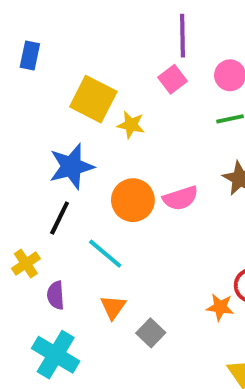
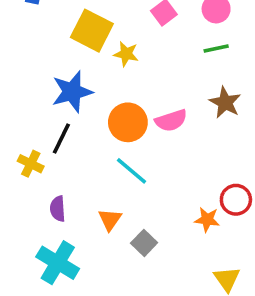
cyan line: (105, 254) -> (131, 171), moved
yellow cross: (26, 264) -> (31, 164), moved, turned -30

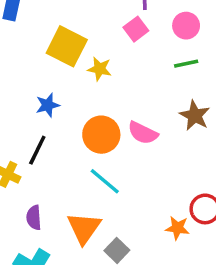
blue star: (72, 92) -> (48, 105), size x0.6
pink semicircle: (171, 121) -> (143, 133), turned 44
orange triangle: (110, 220) -> (84, 228), size x1.5

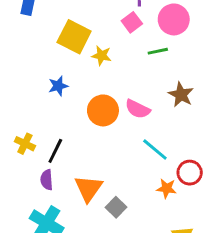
pink circle: (186, 26) -> (174, 19), size x1.4
green line: (186, 64) -> (158, 51), moved
black line: (37, 150) -> (55, 151), moved
cyan line: (105, 181) -> (155, 149), moved

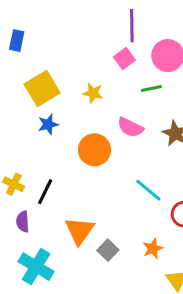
yellow square: (74, 37) -> (42, 88), moved, turned 32
pink semicircle: (138, 109) -> (130, 127), moved
purple semicircle: (47, 180) -> (23, 222), moved
orange star: (167, 188) -> (153, 249), moved, turned -30

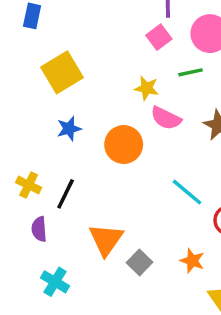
yellow star: (93, 93) -> (147, 88), moved
blue star: (48, 124) -> (69, 129), moved
orange star: (153, 249) -> (192, 261), turned -30
cyan cross: (36, 267) -> (55, 282), size x0.7

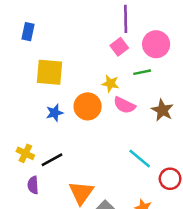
yellow square: (62, 72) -> (49, 72), turned 36
orange circle: (124, 145) -> (88, 106), moved
black line: (66, 194) -> (52, 160), turned 35

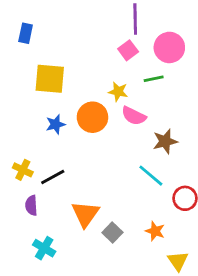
brown star: (162, 110) -> (165, 141), moved, turned 30

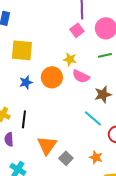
green line: (154, 79) -> (105, 55), moved
black line: (53, 177) -> (24, 119), turned -54

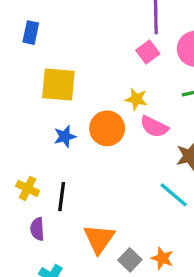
orange star: (96, 157) -> (162, 258), moved

